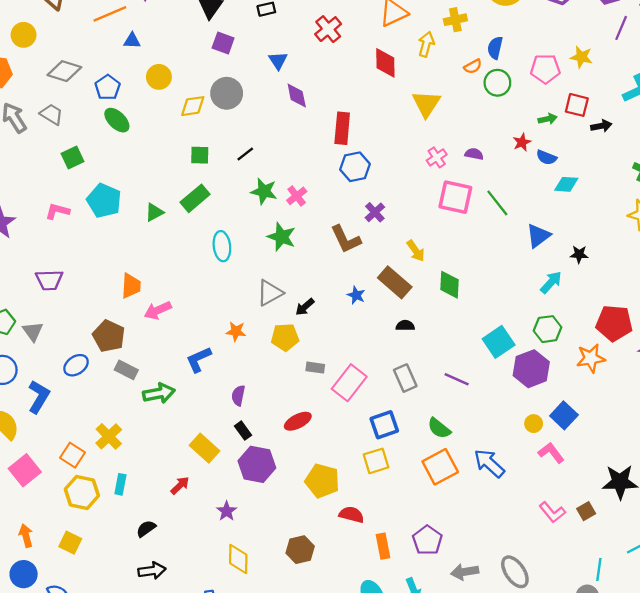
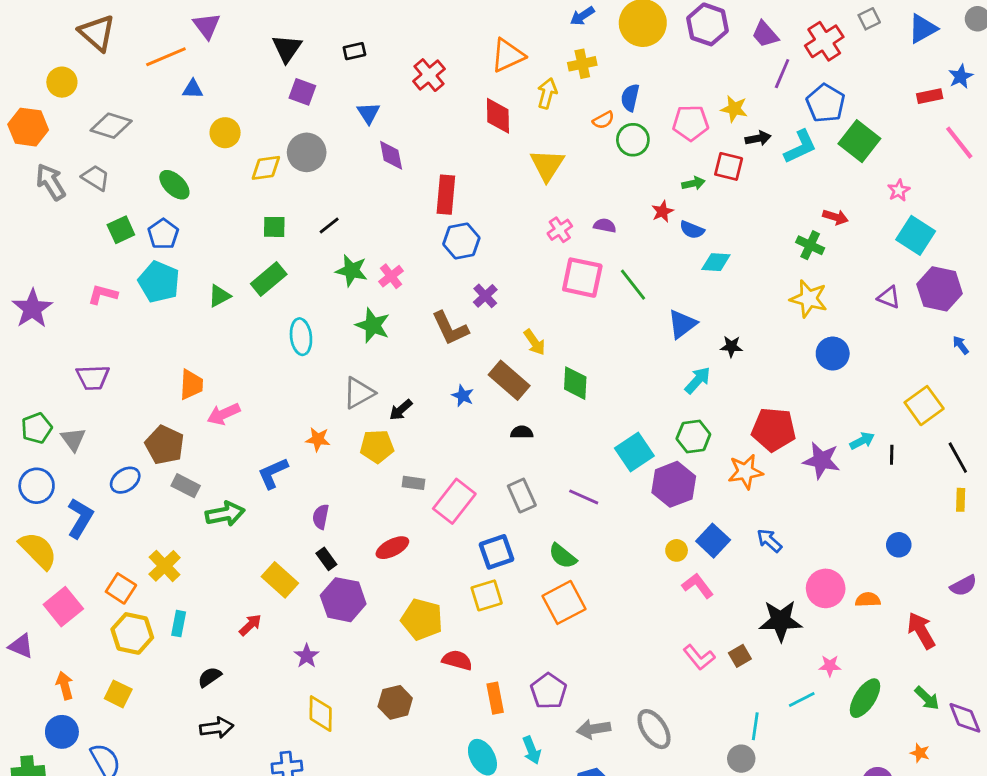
blue pentagon: (108, 87) -> (163, 234), moved
black arrow: (601, 126) -> (758, 138), moved
blue arrow: (489, 463) -> (769, 541), moved, size x0.7

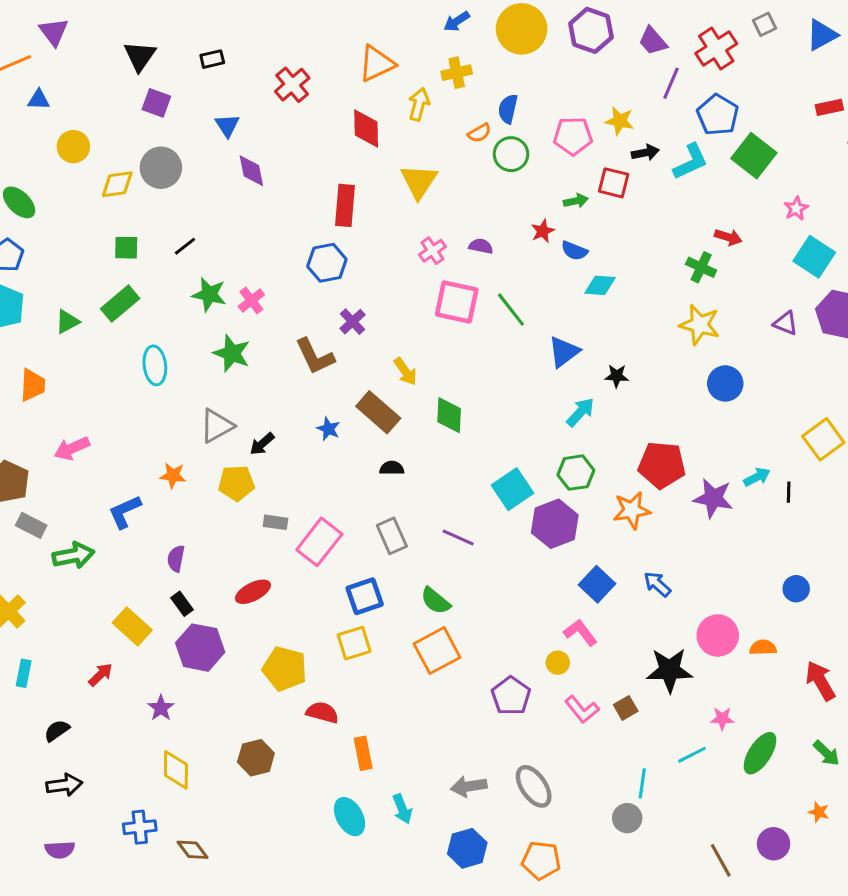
red rectangle: (446, 195) -> (345, 205), moved
orange trapezoid: (191, 384) -> (33, 385), moved
yellow circle: (677, 550) -> (558, 663), moved
purple pentagon: (549, 691) -> (511, 696), moved

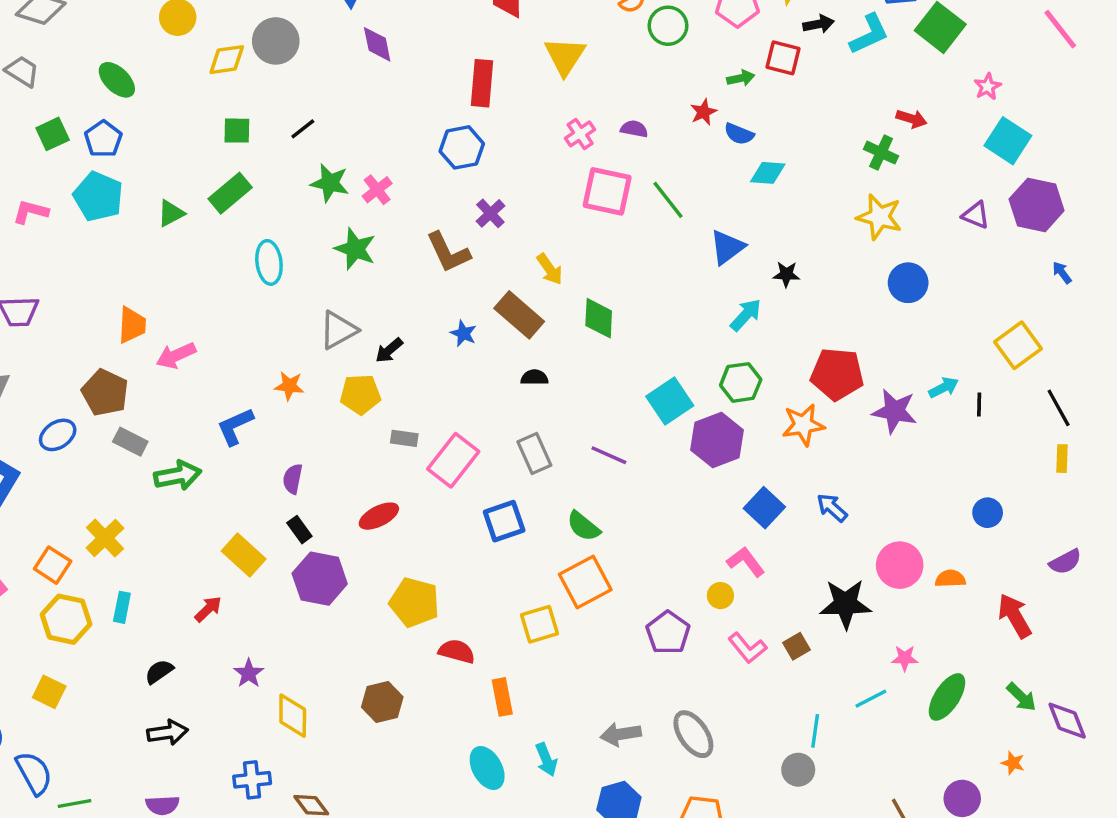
orange trapezoid: (33, 385) -> (132, 325), moved
yellow square: (354, 643) -> (540, 624), moved
purple star: (161, 708) -> (249, 673), moved

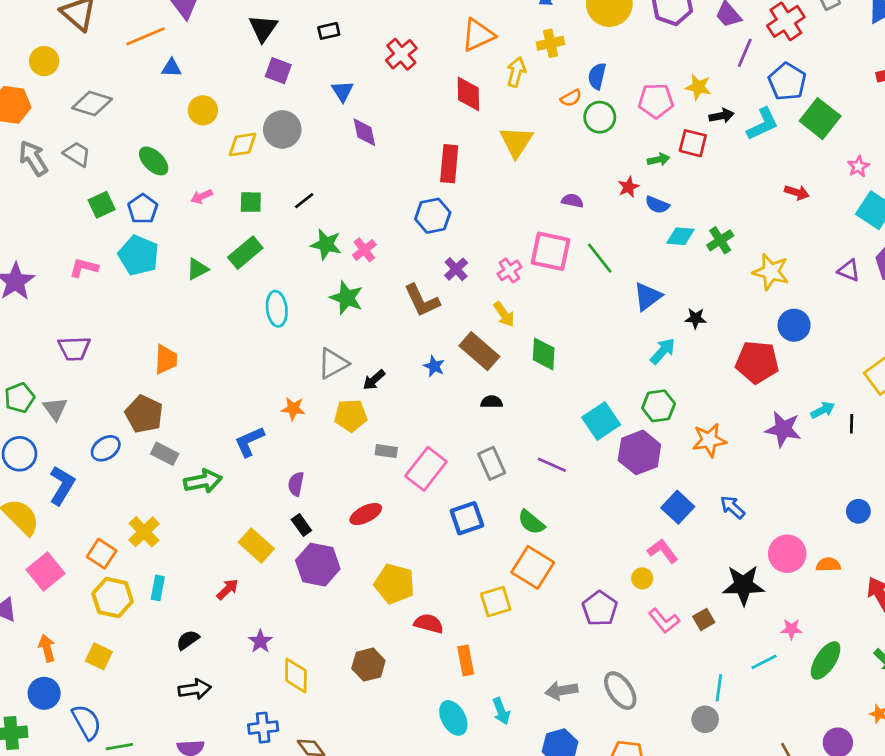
pink cross: (580, 134) -> (509, 270), moved
green cross: (881, 153) -> (720, 240), moved, turned 32
pink arrow: (176, 355) -> (202, 197), moved, size x0.7
red pentagon: (837, 374) -> (757, 362), moved
orange square: (585, 582) -> (533, 567), turned -30

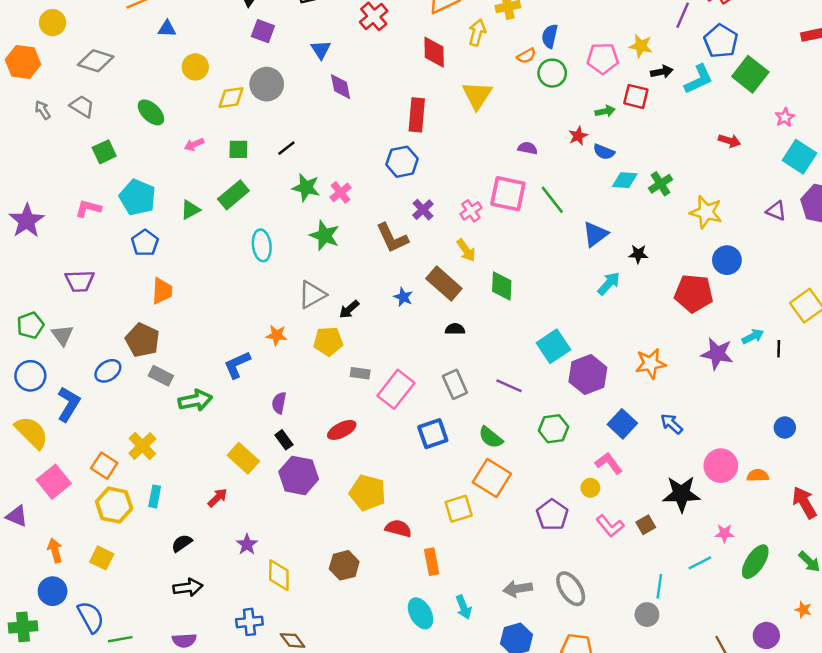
gray arrow: (33, 158) -> (43, 110), size x0.6
blue pentagon: (143, 209) -> (145, 243), moved
green hexagon: (659, 406) -> (553, 429), moved

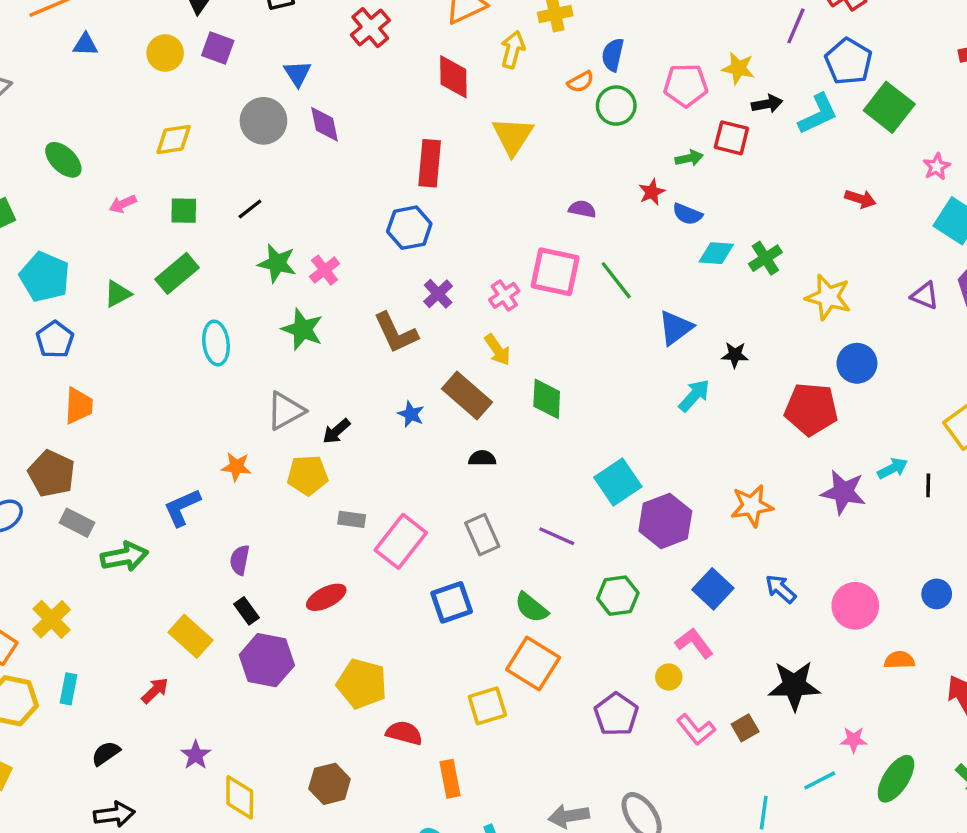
yellow circle: (195, 67) -> (165, 53), moved
gray circle: (267, 84) -> (263, 121), moved
pink circle: (721, 466) -> (855, 606), moved

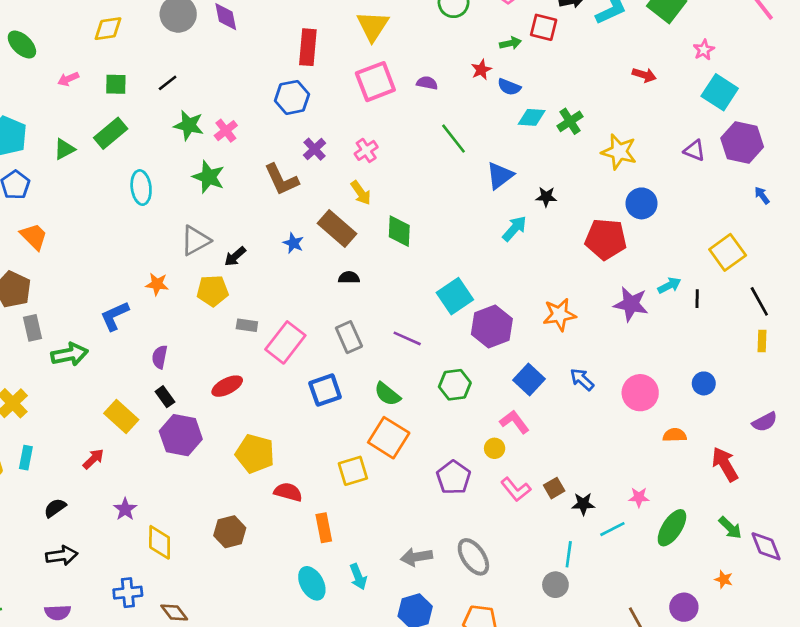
pink square: (555, 272) -> (375, 82), moved, turned -33
orange trapezoid: (79, 406) -> (34, 236), turned -48
gray rectangle: (77, 523) -> (33, 328), turned 50
black star: (794, 685) -> (583, 504), moved, size x0.6

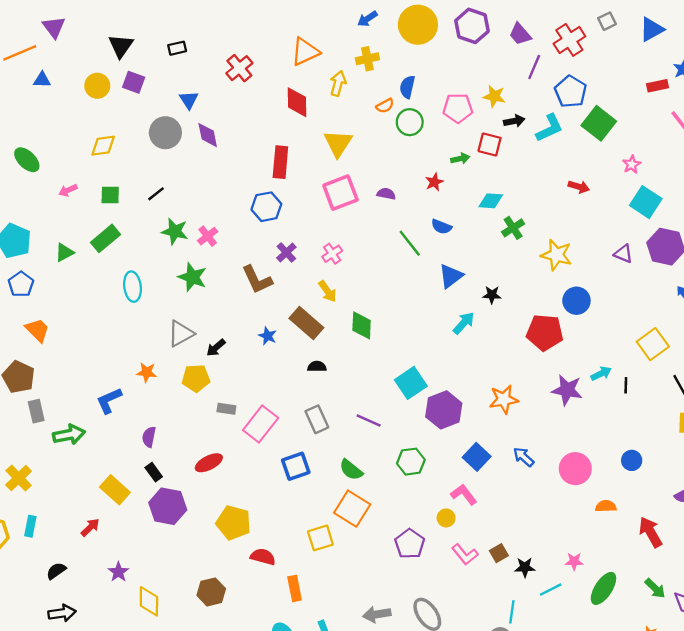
blue semicircle: (509, 87) -> (441, 227), moved
cyan diamond: (532, 117) -> (491, 201), moved

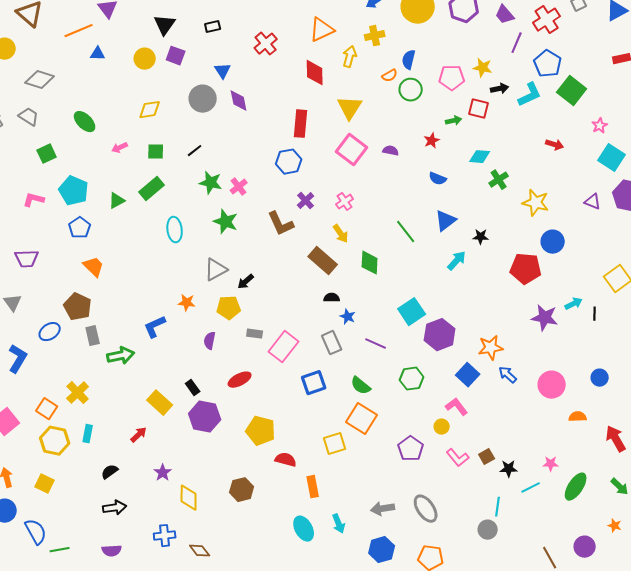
pink square: (340, 193) -> (352, 150), turned -32
green line: (410, 243) -> (406, 232), moved
blue star: (268, 336) -> (348, 317), moved
orange star: (504, 399) -> (491, 348), moved
purple semicircle: (149, 437) -> (210, 341), moved

